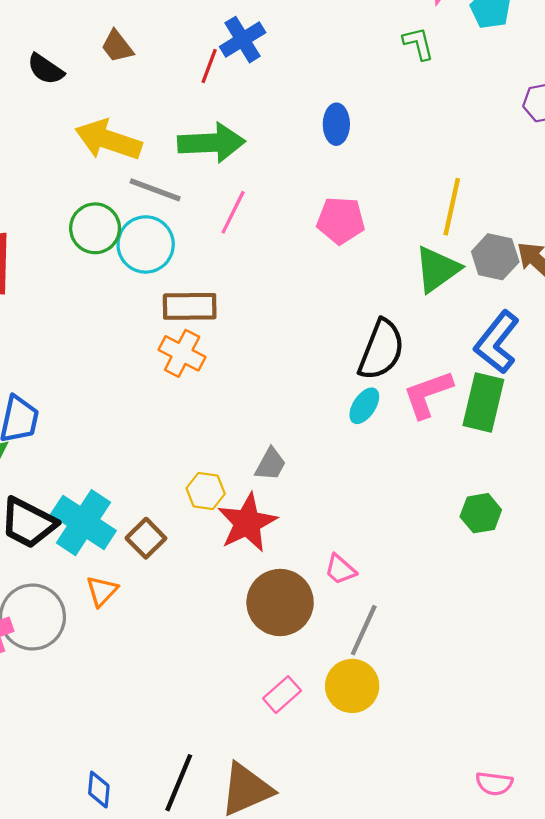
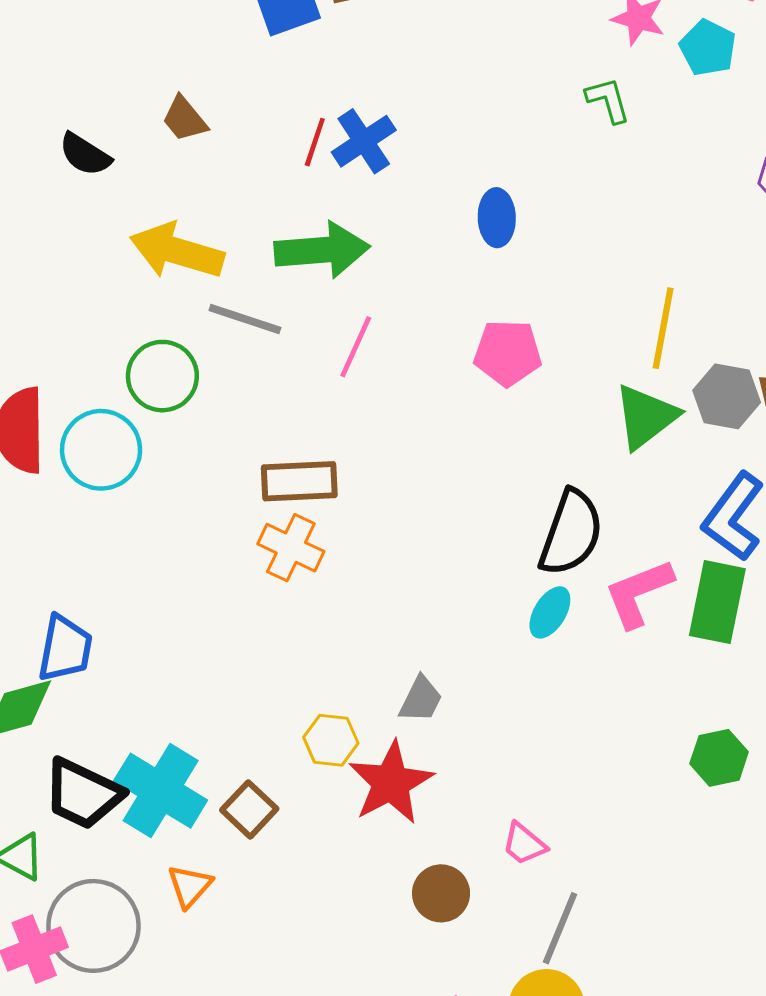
blue cross: (243, 40) -> (364, 141), moved
cyan circle: (146, 244) -> (101, 450), moved
brown circle: (280, 603) -> (441, 893), size x0.6

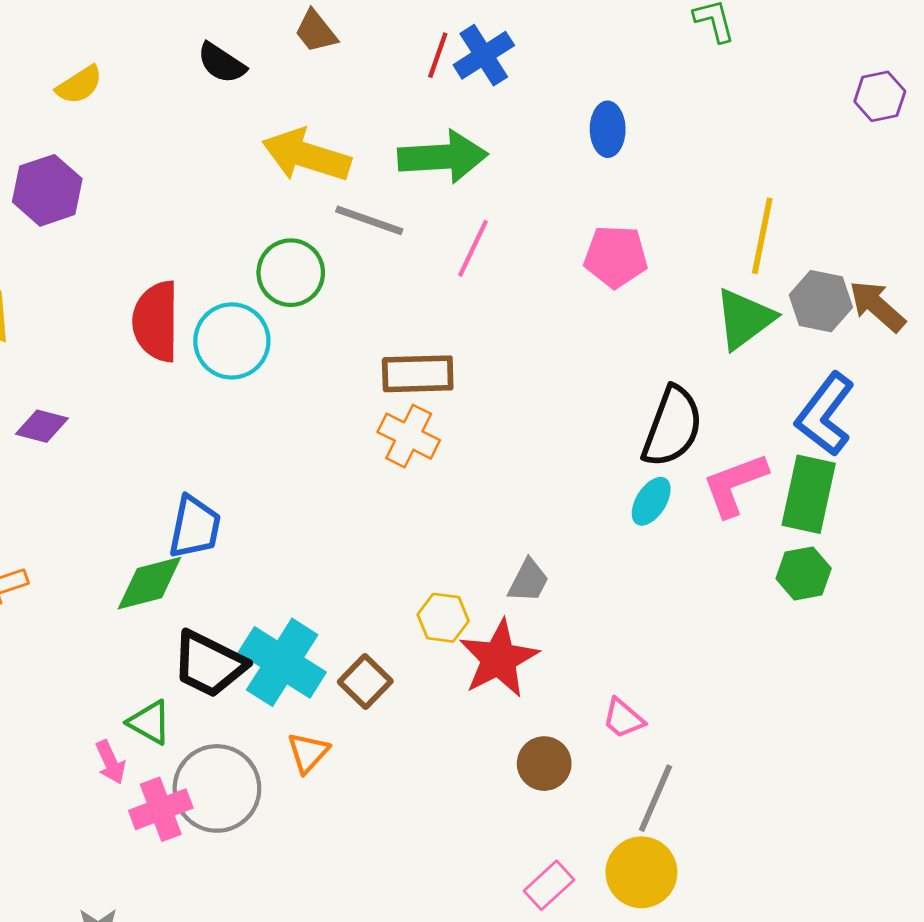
green hexagon: (719, 758) -> (804, 574), moved

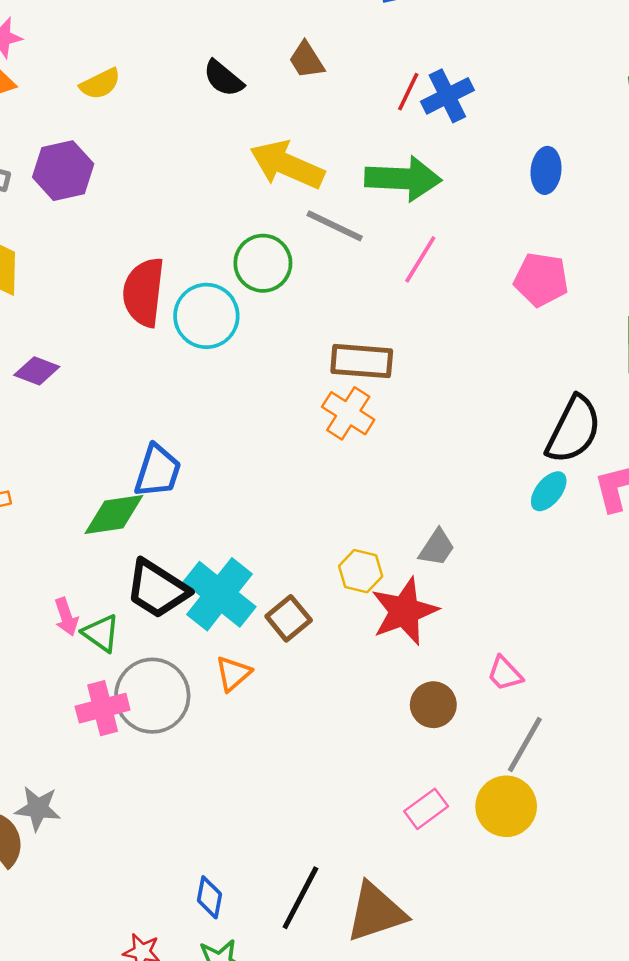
pink arrow: (110, 762) -> (66, 617), moved

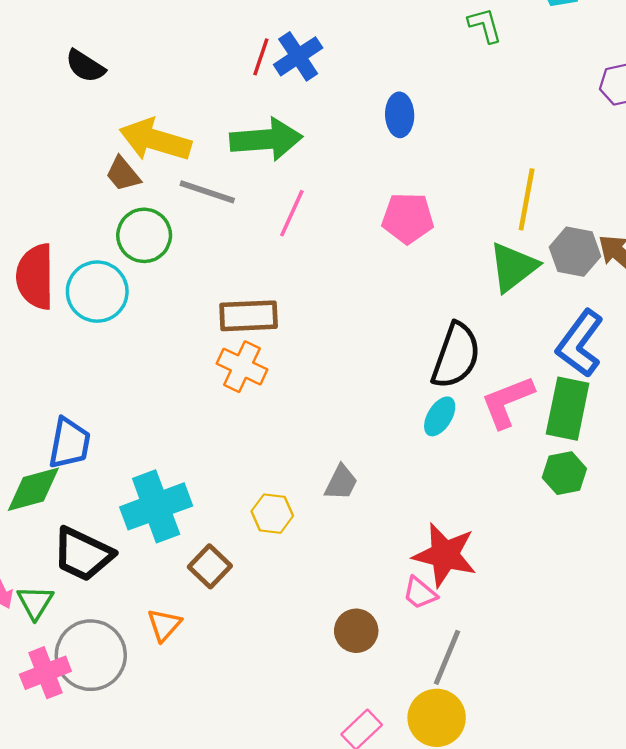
brown trapezoid: (307, 60) -> (123, 174), moved
cyan cross: (220, 594) -> (156, 506), moved, turned 38
red star: (404, 611) -> (445, 555), moved, turned -30
green triangle: (101, 633) -> (35, 602), turned 33

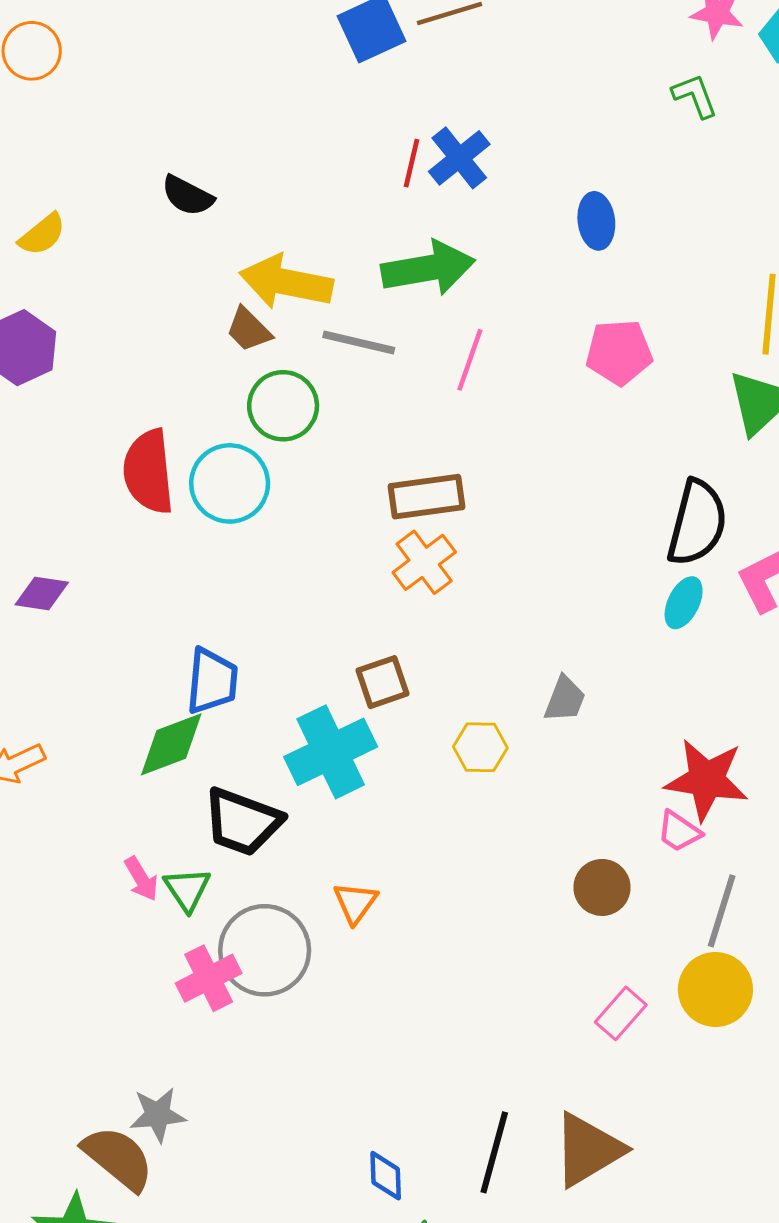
orange cross: (242, 367) -> (424, 562), turned 33
brown square: (210, 566) -> (383, 682), moved, turned 33

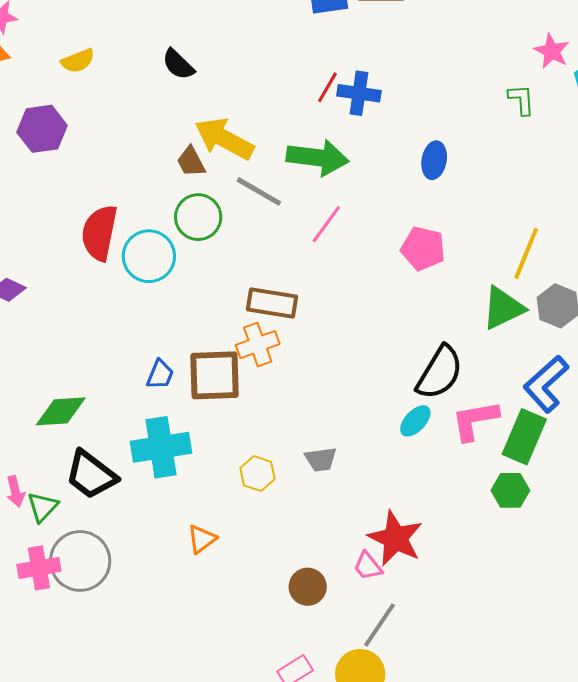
blue cross: (459, 158) -> (359, 93), turned 30
blue trapezoid: (212, 681) -> (160, 375), moved, size x0.7
brown square: (383, 682) -> (214, 375), moved, size x1.6
gray trapezoid: (565, 699) -> (321, 459), turned 44
orange triangle: (355, 903) -> (202, 539), moved

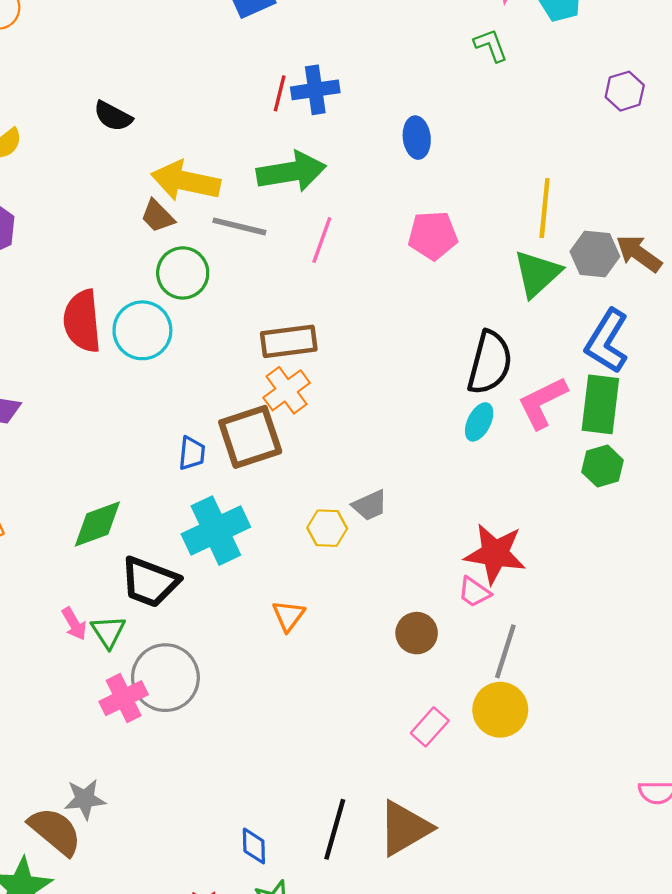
gray trapezoid: (321, 459) -> (370, 505), moved

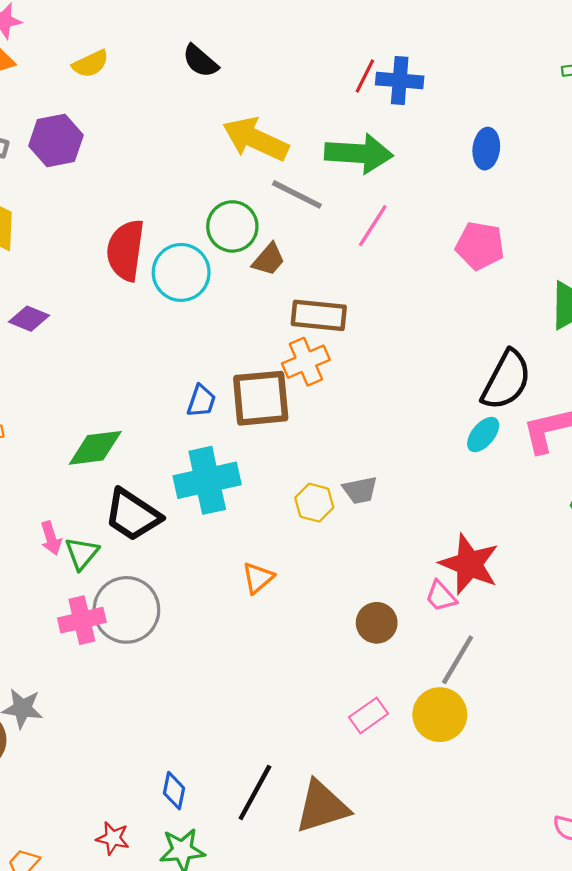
brown trapezoid: (158, 216) -> (269, 259), moved, turned -108

